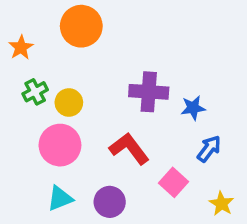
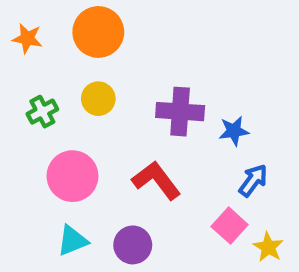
orange star: (21, 47) -> (27, 38), moved, turned -30
yellow circle: (69, 102) -> (98, 99), moved
pink square: (174, 182) -> (230, 226), moved

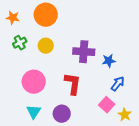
green cross: (42, 112) -> (20, 43), moved
red L-shape: (156, 180) -> (73, 84), turned 45
cyan triangle: (72, 241) -> (34, 112), turned -35

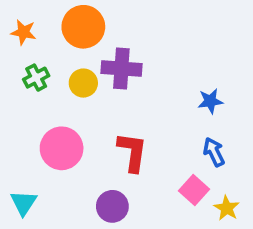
purple cross: (84, 52) -> (121, 68), moved
blue star: (109, 61) -> (210, 101), moved
blue arrow: (118, 84) -> (214, 152), turned -63
cyan triangle: (34, 112) -> (23, 203), moved

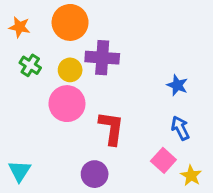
green cross: (36, 78) -> (30, 65), turned -30
blue star: (210, 101) -> (177, 85), turned 30
pink circle: (62, 148) -> (67, 104), moved

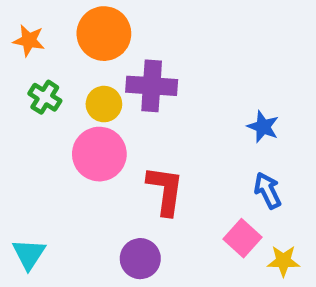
yellow star: (191, 176) -> (283, 261), turned -30

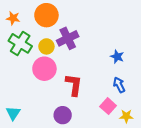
purple cross: (152, 86) -> (68, 38), turned -30
green cross: (45, 97) -> (20, 43), size x1.6

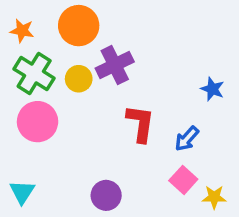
blue star: (117, 57) -> (212, 89), moved
pink circle: (44, 69) -> (38, 122), moved
red L-shape: (74, 85) -> (140, 123), moved
blue arrow: (119, 85) -> (187, 139), moved, turned -112

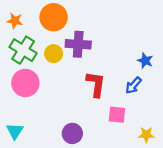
purple cross: (115, 65) -> (78, 44), turned 30
blue arrow: (187, 139) -> (133, 85), moved
pink square: (183, 180) -> (117, 115), moved, turned -36

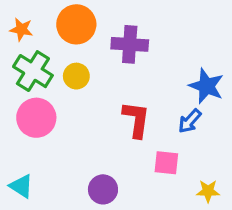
purple cross: (78, 44) -> (130, 44), moved
blue star: (145, 61) -> (206, 86), size x1.5
cyan triangle: (15, 131) -> (21, 186), turned -30

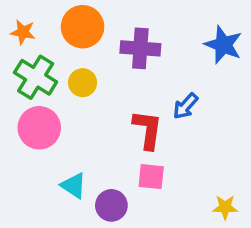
blue star: (206, 86) -> (223, 45), moved
blue arrow: (190, 121) -> (185, 106), moved
pink square: (166, 163) -> (151, 177), moved
cyan triangle: (21, 186) -> (74, 186), moved

